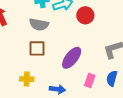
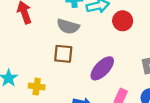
yellow cross: (27, 79) -> (37, 87), moved

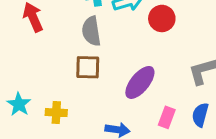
gray semicircle: (68, 26) -> (91, 31), turned 70

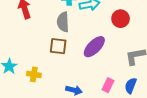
red circle: (162, 18) -> (121, 19), moved
purple ellipse: (140, 82) -> (94, 47), moved

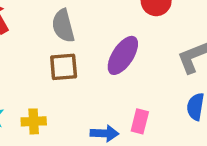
pink rectangle: (108, 85) -> (140, 121), moved

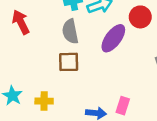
purple ellipse: (123, 55) -> (113, 38), moved

